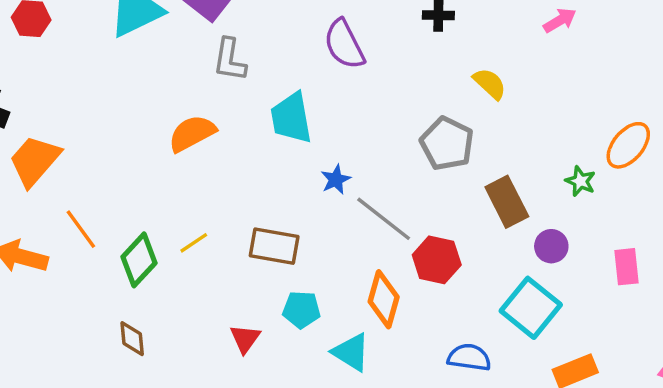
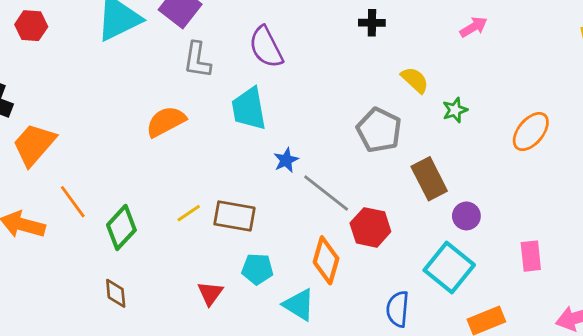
purple semicircle: (344, 44) -> (266, 47), moved
green star: (580, 181) -> (455, 110), moved, turned 30
yellow line: (194, 243) -> (189, 213), moved
pink rectangle: (627, 267) -> (531, 256), moved
blue semicircle: (469, 357) -> (398, 309), turned -93

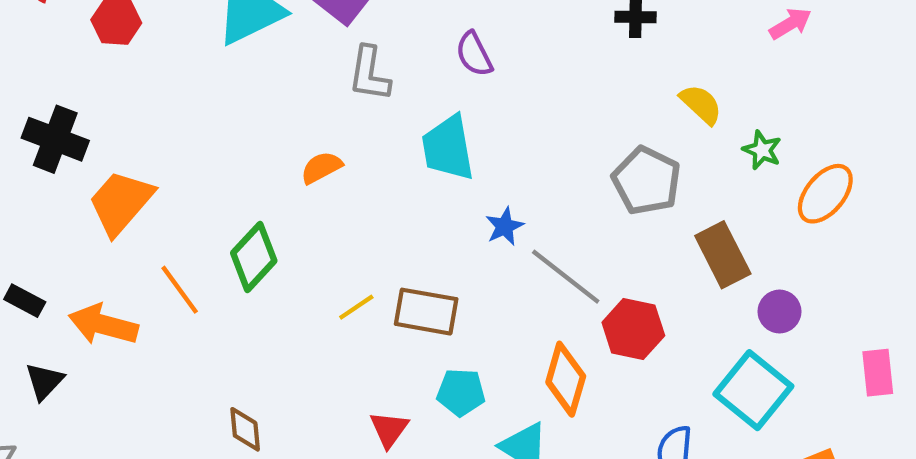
purple semicircle: (266, 47) -> (474, 54), size x0.7
green star: (455, 110) -> (762, 150), turned -30
orange semicircle: (166, 122) -> (321, 168), size x0.7
orange ellipse: (531, 132) -> (825, 194), moved
green diamond: (121, 227) -> (254, 257), moved

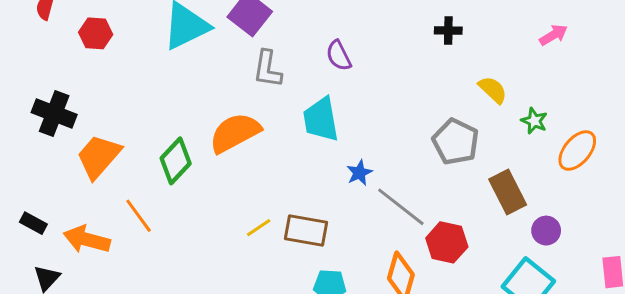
orange semicircle: (321, 168) -> (235, 133), size x1.8
green diamond: (254, 257) -> (176, 161), moved

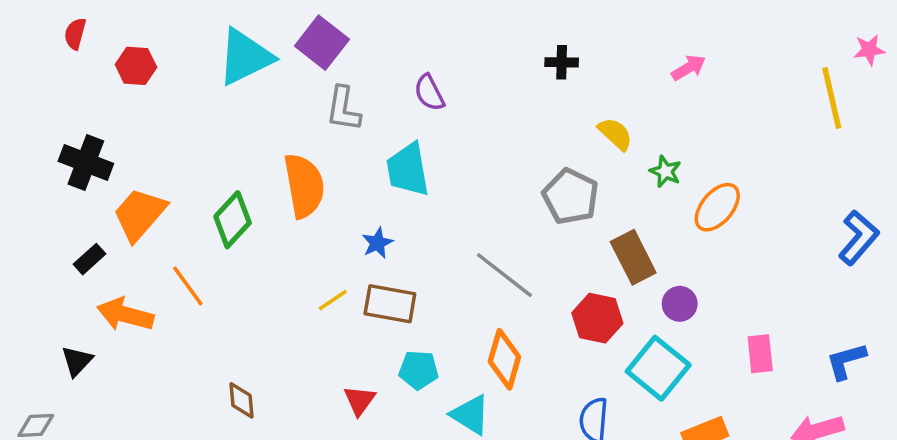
orange semicircle: (235, 133) -> (304, 186), turned 108
blue star: (359, 173) -> (377, 243), moved
black rectangle: (33, 223) -> (89, 259), moved, turned -70
red hexagon: (447, 242) -> (597, 318), moved

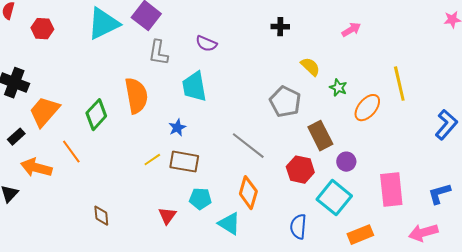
purple semicircle: (429, 93) -> (206, 44), turned -40
yellow line: (832, 98) -> (399, 84), moved
pink rectangle: (760, 354) -> (391, 190), size x1.6

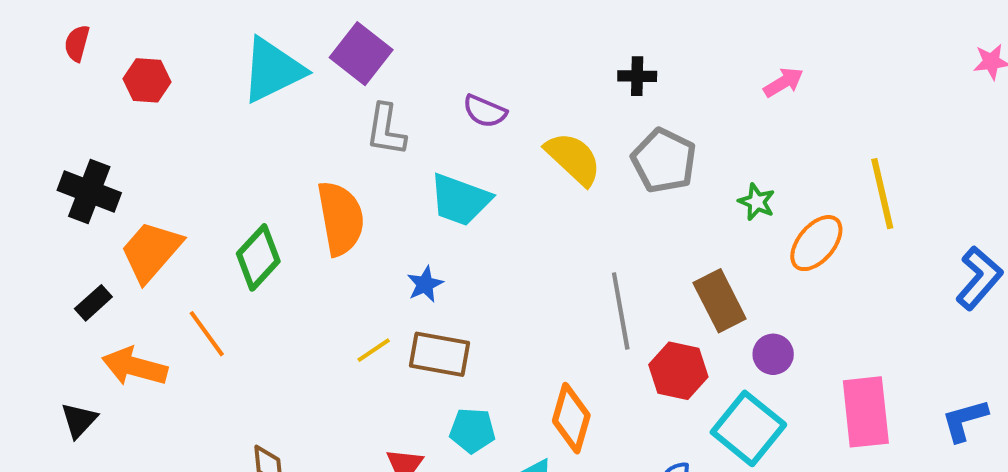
yellow semicircle: (310, 67) -> (573, 159), moved, size x1.4
cyan trapezoid: (194, 87) -> (460, 200), turned -60
gray pentagon: (285, 102) -> (664, 161), moved
gray line: (248, 146) -> (621, 311), moved, turned 42

